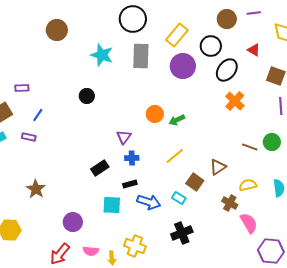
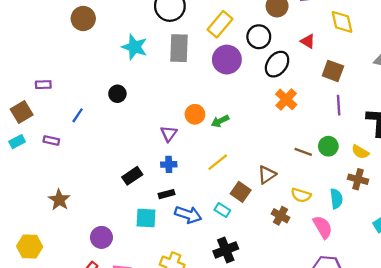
blue line: (38, 115) -> (78, 115), moved
purple triangle: (124, 137) -> (169, 134), moved
yellow semicircle: (248, 185) -> (301, 195), turned -150
pink semicircle: (249, 223) -> (323, 227), moved

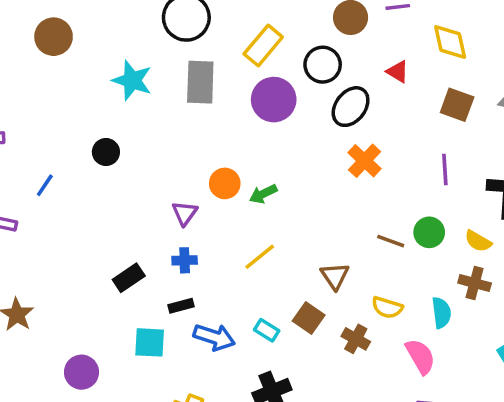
brown square: (333, 71) -> (457, 105), moved
brown triangle: (267, 175) -> (335, 276), turned -30
brown square: (241, 192) -> (309, 318), moved

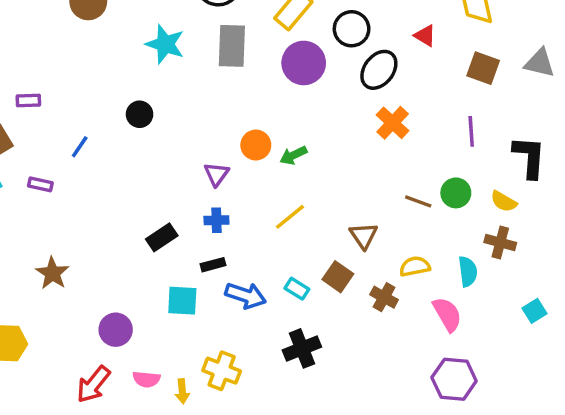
yellow semicircle: (387, 307) -> (415, 266), turned 152

